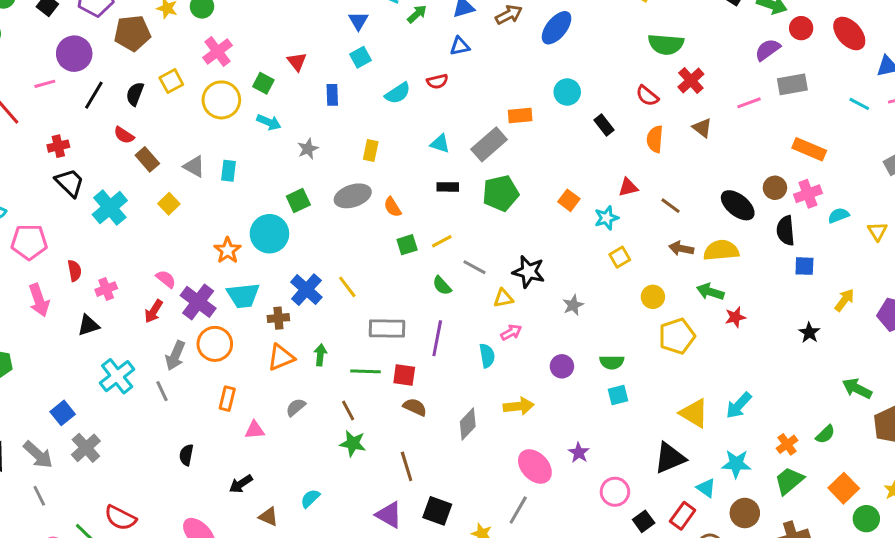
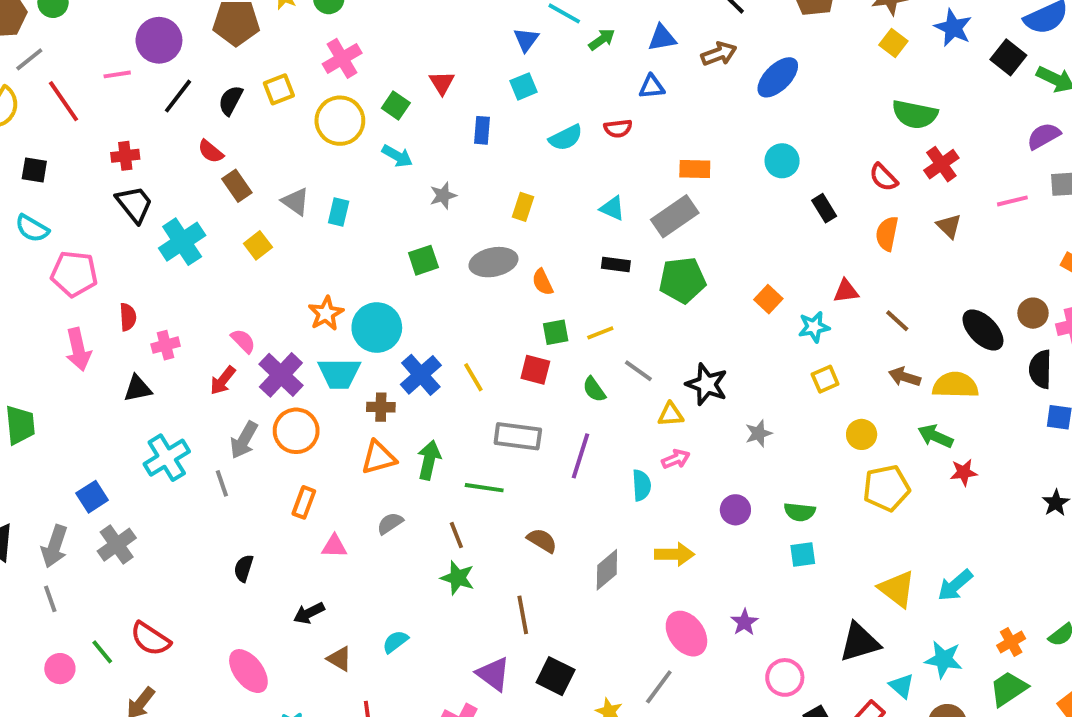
orange rectangle: (520, 115) -> (695, 169), moved
cyan circle: (269, 234) -> (377, 328), moved
green arrow: (320, 355) -> (429, 460), size x1.4
red square: (404, 375) -> (535, 370), moved
gray arrow: (38, 455) -> (55, 546), turned 60

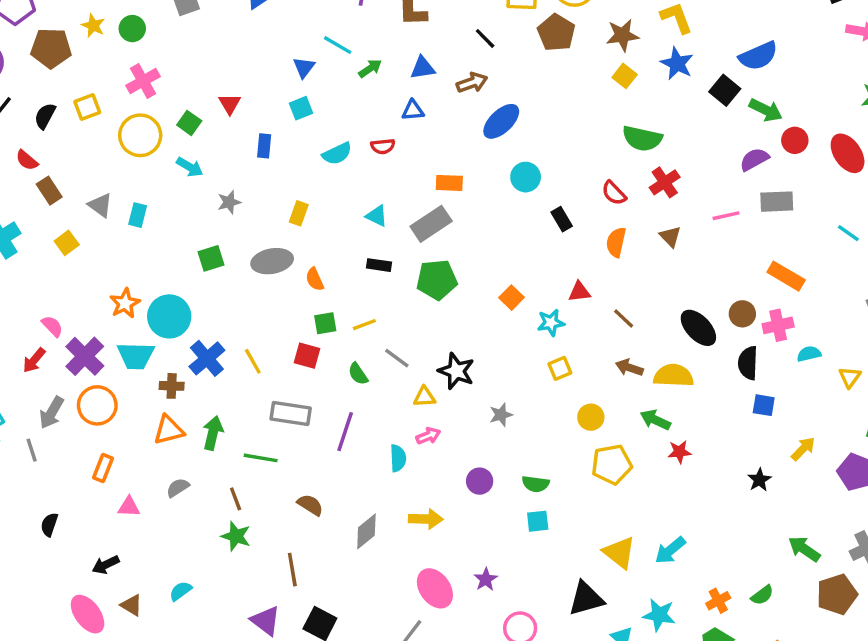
blue ellipse: (778, 77) -> (501, 121), moved
pink ellipse: (248, 671) -> (88, 614), moved

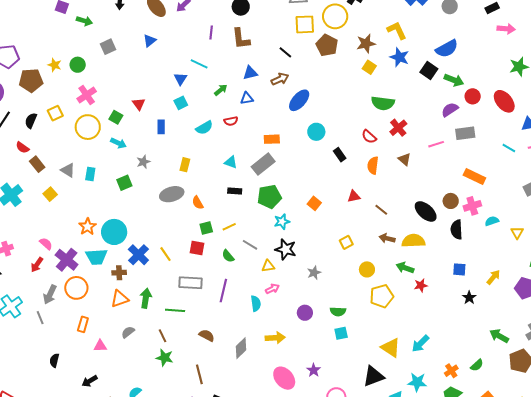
green arrow: (370, 68) -> (221, 90), moved
green square: (211, 258) -> (124, 183), moved
cyan star: (551, 323) -> (282, 222), moved
blue square: (764, 405) -> (459, 269), moved

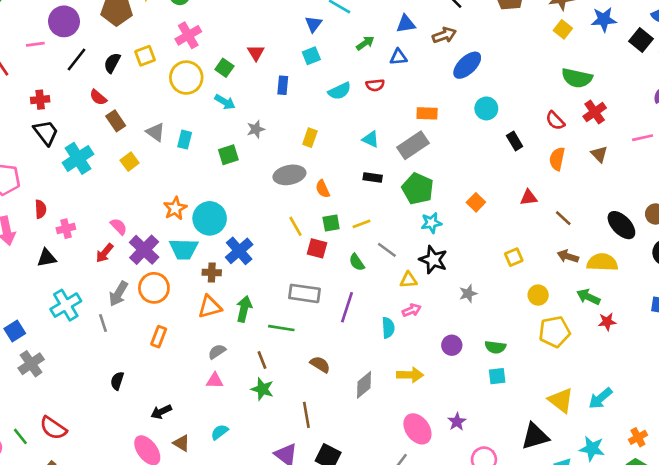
blue star: (399, 57) -> (604, 20), turned -30
green pentagon: (269, 197) -> (418, 189), turned 30
yellow line: (166, 254) -> (296, 226), moved
pink triangle: (100, 346) -> (215, 381), moved

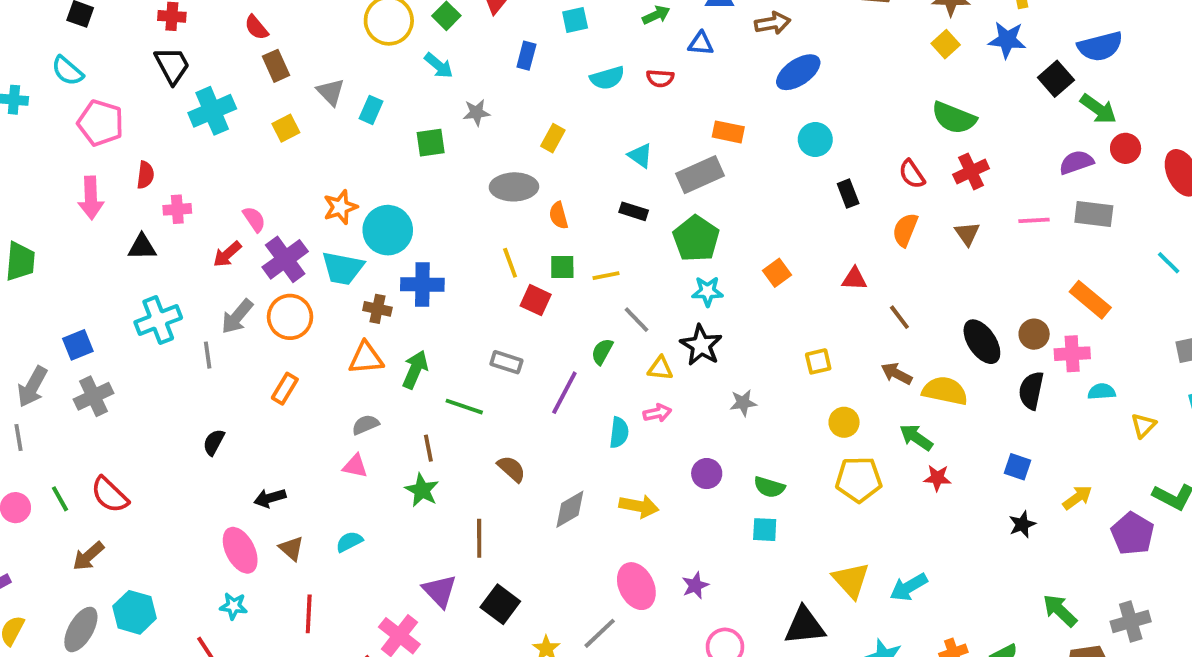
blue cross: (239, 251) -> (422, 284), turned 32
green semicircle: (357, 262) -> (602, 351), moved, turned 54
gray rectangle: (304, 293) -> (506, 362), size x0.7

